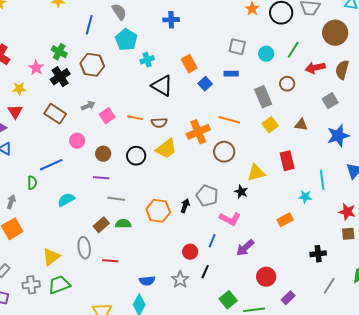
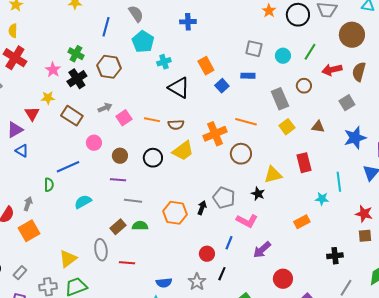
yellow star: (19, 89) -> (48, 98), moved

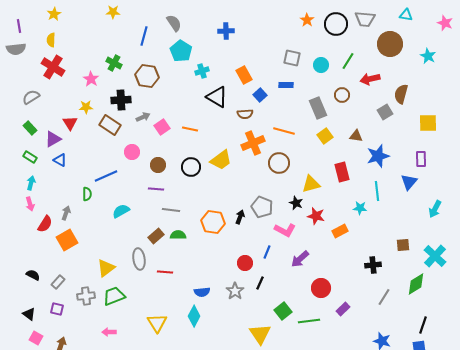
brown semicircle: (359, 72) -> (401, 94), moved
black cross: (77, 79) -> (121, 100), moved, turned 30
brown semicircle: (176, 125) -> (245, 114), moved
blue star: (355, 138) -> (378, 156), moved
red star: (364, 214) -> (316, 216), moved

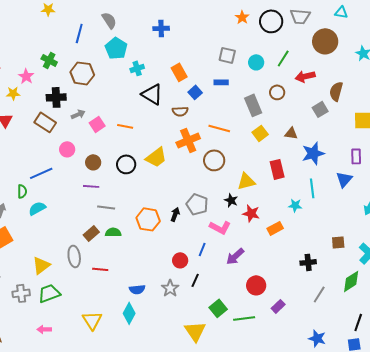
yellow star: (86, 107) -> (13, 93), moved
cyan semicircle: (121, 211) -> (37, 208), moved

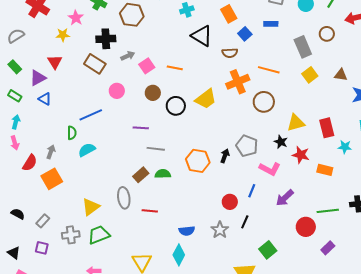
brown circle: (93, 162) -> (153, 93), moved
red rectangle: (277, 169) -> (327, 128), moved
orange rectangle: (275, 228) -> (325, 170), turned 42
green line: (244, 318) -> (328, 211), moved

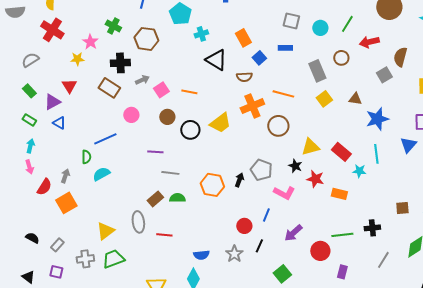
red rectangle: (327, 128) -> (341, 152), turned -36
purple arrow: (285, 198) -> (293, 233), moved
purple rectangle: (328, 248) -> (342, 272), turned -32

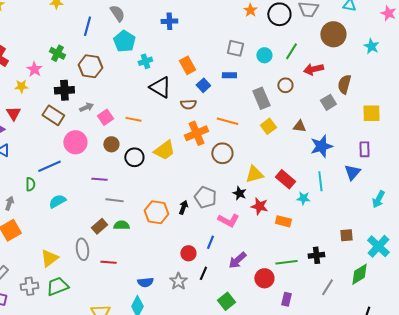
pink circle: (131, 115) -> (75, 142), size x1.5
cyan semicircle: (101, 174) -> (57, 201), moved

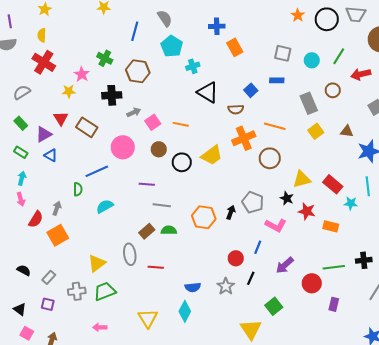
orange rectangle: (187, 65) -> (235, 47), moved
brown rectangle: (53, 115) -> (87, 127), moved

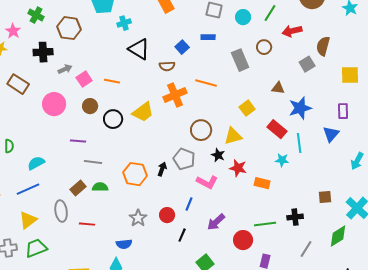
yellow square: (316, 131) -> (247, 108), moved
brown circle: (270, 158) -> (201, 130), moved
blue line: (97, 171) -> (28, 189), moved
red rectangle: (333, 184) -> (277, 129), moved
gray star: (226, 286) -> (138, 218), moved

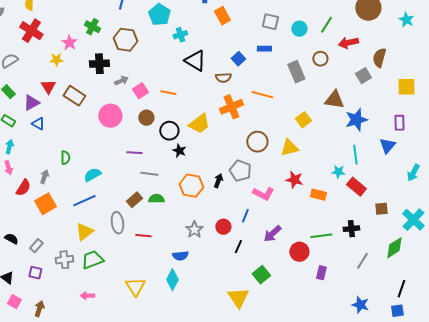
brown triangle: (278, 88) -> (334, 100), size x1.5
red rectangle: (277, 129) -> (356, 187), moved
black star: (218, 155) -> (179, 151), moved

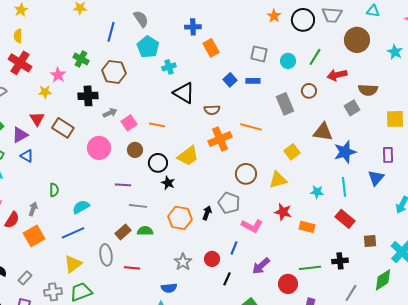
brown semicircle: (379, 58) -> (368, 90), turned -102
blue square: (238, 59) -> (230, 80), moved
cyan star: (338, 172) -> (317, 192), moved

